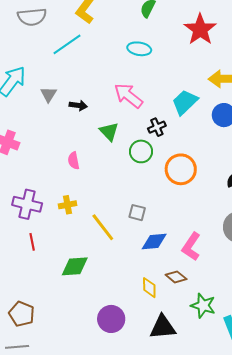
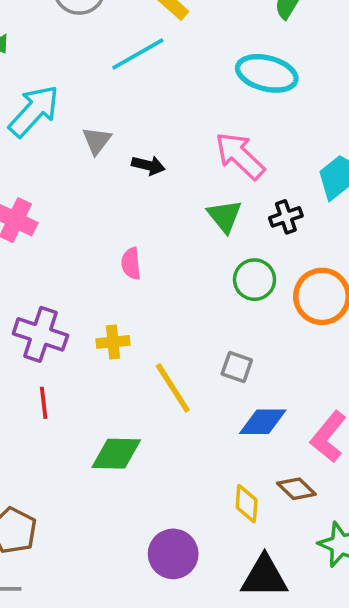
cyan ellipse: (139, 49) -> (267, 73), size x1.4
green triangle: (109, 132) -> (225, 216), moved
green circle: (141, 151) -> (254, 280), moved

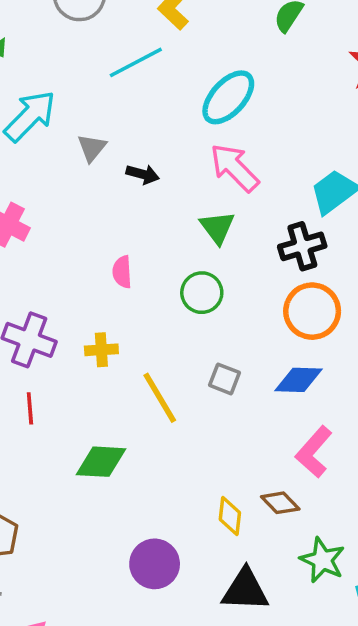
cyan ellipse: (267, 73) -> (228, 97), moved, turned -64
black cross: (286, 217) -> (302, 246), moved, size x1.4
green circle: (254, 280) -> (202, 293), moved
blue diamond: (263, 422) -> (299, 380), moved

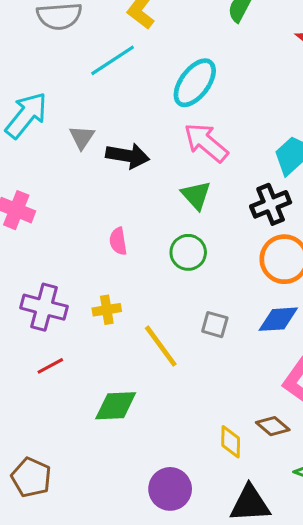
black arrow: (143, 174) -> (128, 156), size x1.5
red line: (30, 408) -> (50, 366), turned 72

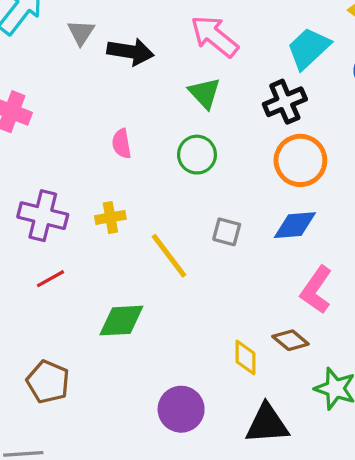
brown pentagon: (31, 477) -> (48, 382), moved

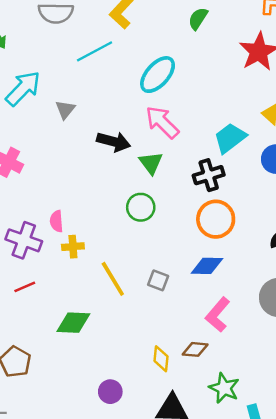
black arrow: (130, 52) -> (114, 142), moved
pink semicircle: (122, 144) -> (56, 221), moved
gray square: (227, 232) -> (158, 280), moved
brown diamond: (291, 340) -> (195, 349), turned -40
purple circle: (181, 409) -> (110, 392), size x0.7

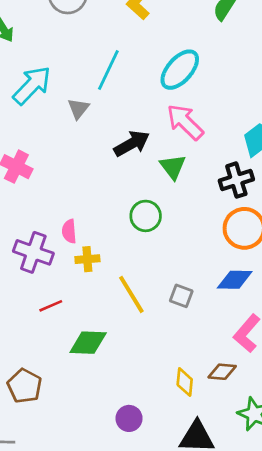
cyan line: (95, 51) -> (108, 70), moved, turned -36
black arrow: (114, 142) -> (132, 144), turned -44
green circle: (141, 207) -> (146, 216), moved
red line: (25, 287) -> (51, 306), moved

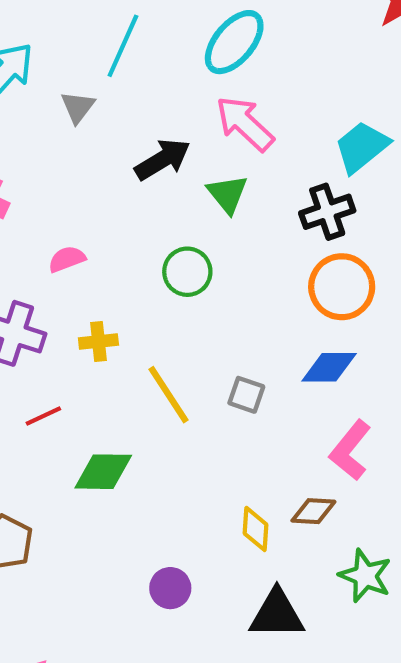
pink semicircle: (69, 231) -> (67, 259), moved, turned 75

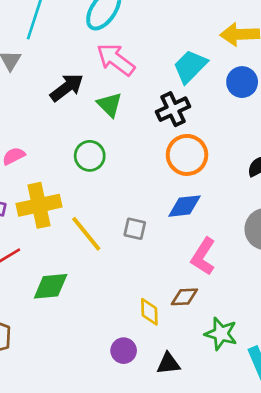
yellow cross: (98, 342) -> (39, 205), size x1.8
purple circle: (170, 588) -> (124, 351), moved
black triangle: (277, 614) -> (168, 363), size x0.7

